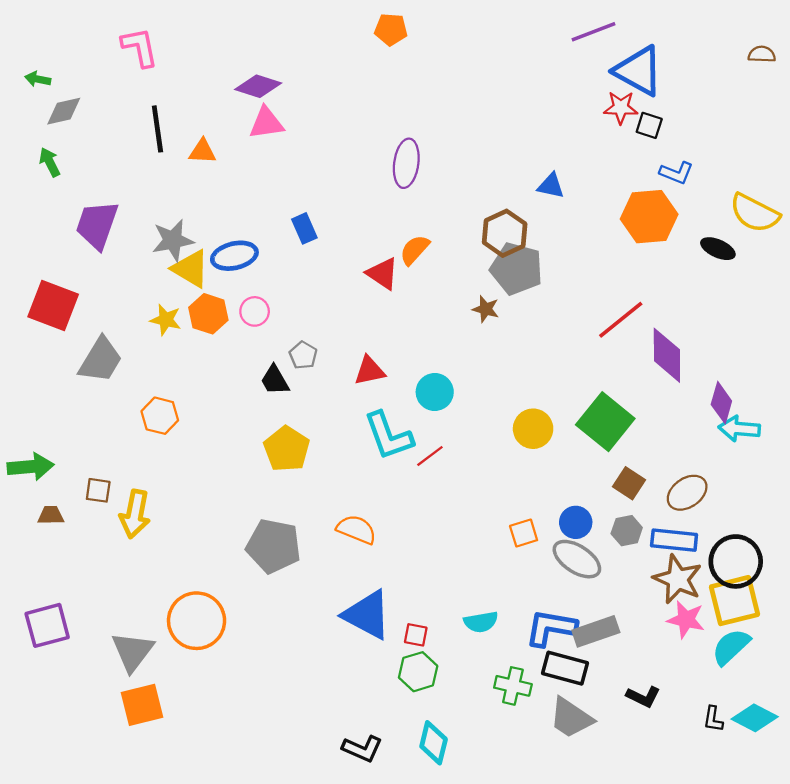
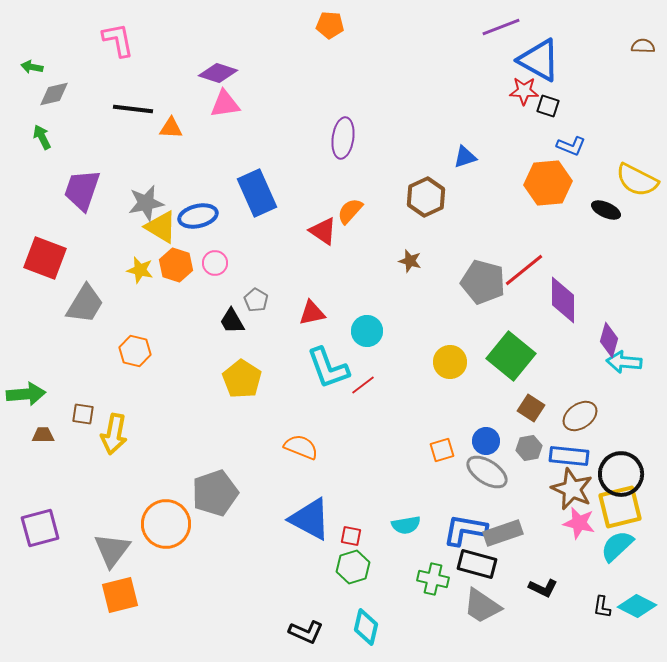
black line: (157, 129) -> (133, 109), turned -75
blue triangle: (551, 186) -> (465, 157), turned -30
blue rectangle: (304, 228) -> (257, 193), size x1.8
gray pentagon: (516, 269) -> (483, 282), moved
gray pentagon: (274, 546) -> (215, 493), moved, turned -30

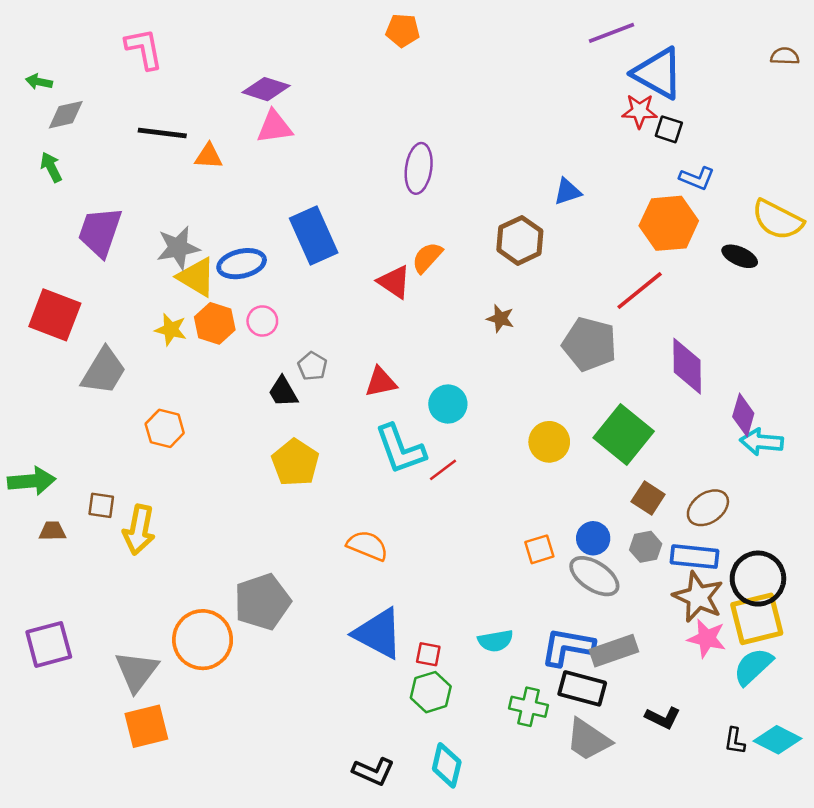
red line: (524, 270) -> (640, 290), moved

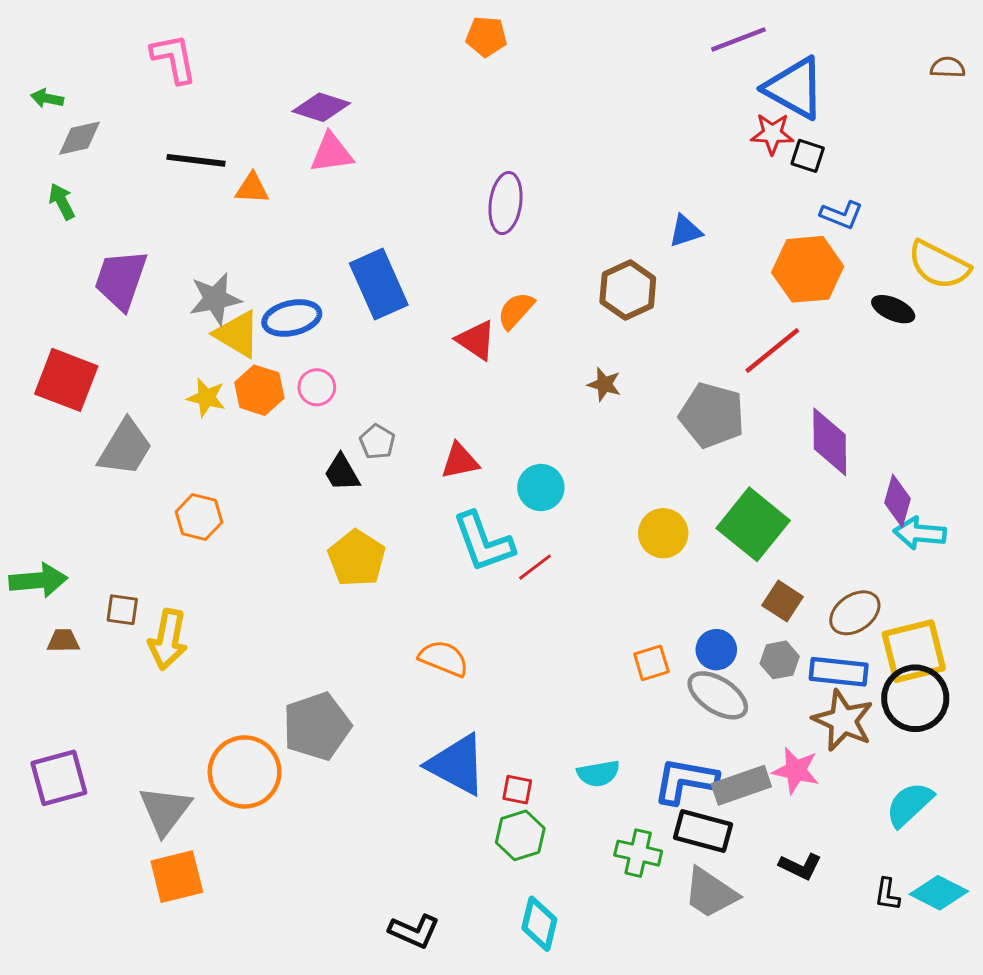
yellow square: (757, 619) -> (914, 651), moved
pink star: (707, 638) -> (796, 771), moved
black L-shape: (373, 771) -> (414, 931), moved

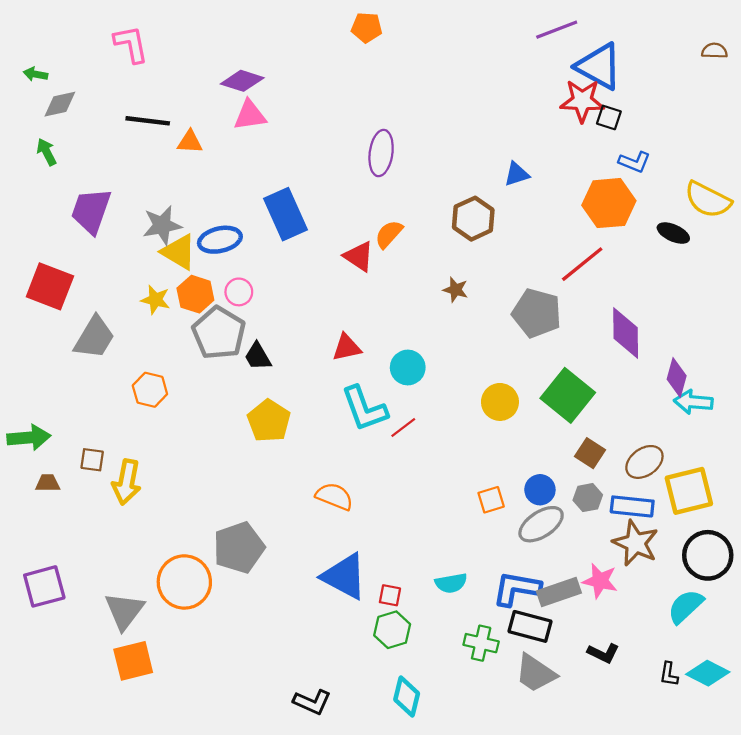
red star: (772, 134) -> (582, 101), size x1.4
gray pentagon: (377, 442) -> (219, 333), moved, size x2.0
gray ellipse: (718, 695) -> (541, 524), turned -66
black circle: (915, 698) -> (708, 555), moved

